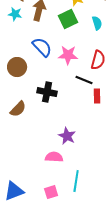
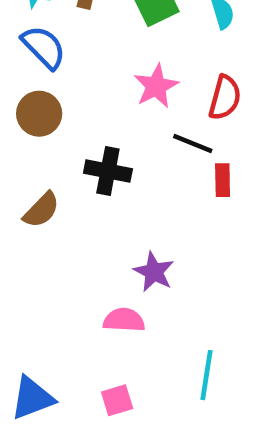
blue semicircle: (42, 47) -> (44, 47), moved
pink star: (68, 55) -> (156, 86), turned -30
cyan line: (76, 181) -> (207, 375), moved

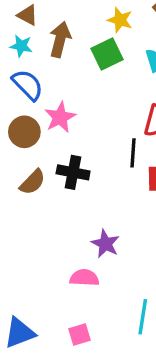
pink star: (156, 86) -> (60, 117), moved
black line: (193, 143) -> (133, 153), turned 72
brown semicircle: (41, 210) -> (32, 182), moved

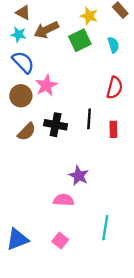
brown arrow: (60, 39) -> (46, 30), turned -130
black line: (133, 153) -> (89, 119), moved
pink square: (79, 334) -> (60, 240), turned -35

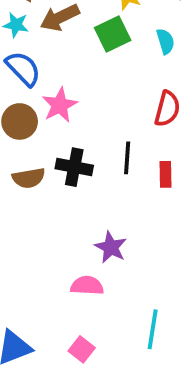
brown semicircle: (27, 132) -> (29, 178), turned 36

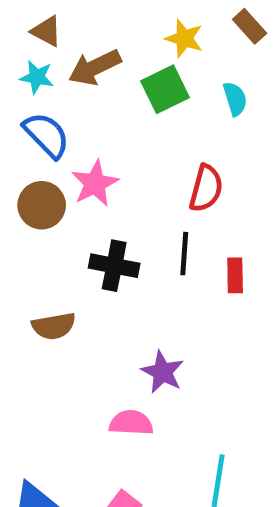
red semicircle: (167, 109) -> (206, 188), moved
brown semicircle: (29, 178) -> (54, 326), moved

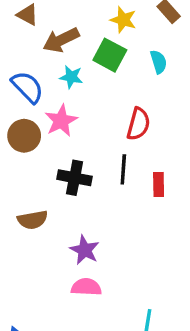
cyan star: (37, 77) -> (71, 77), moved
green square: (165, 89) -> (110, 55), turned -36
purple star: (163, 372) -> (85, 250), moved

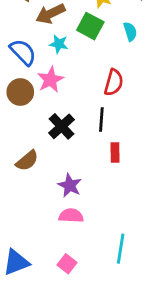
black cross: (75, 178) -> (61, 126), turned 36
red rectangle: (159, 184) -> (115, 152), moved
brown semicircle: (33, 220) -> (27, 161), turned -30

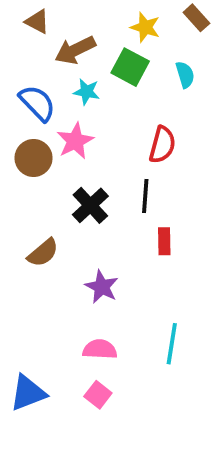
pink semicircle: (71, 216) -> (100, 349), moved
cyan line: (121, 249) -> (172, 344), moved

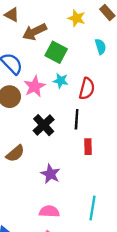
green square: (130, 67) -> (56, 52), moved
cyan star: (87, 92) -> (61, 81), moved

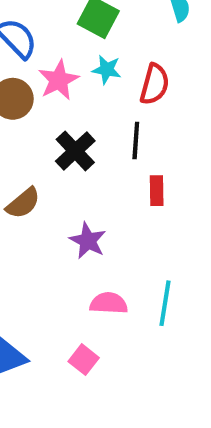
pink semicircle: (49, 211) -> (109, 303), moved

